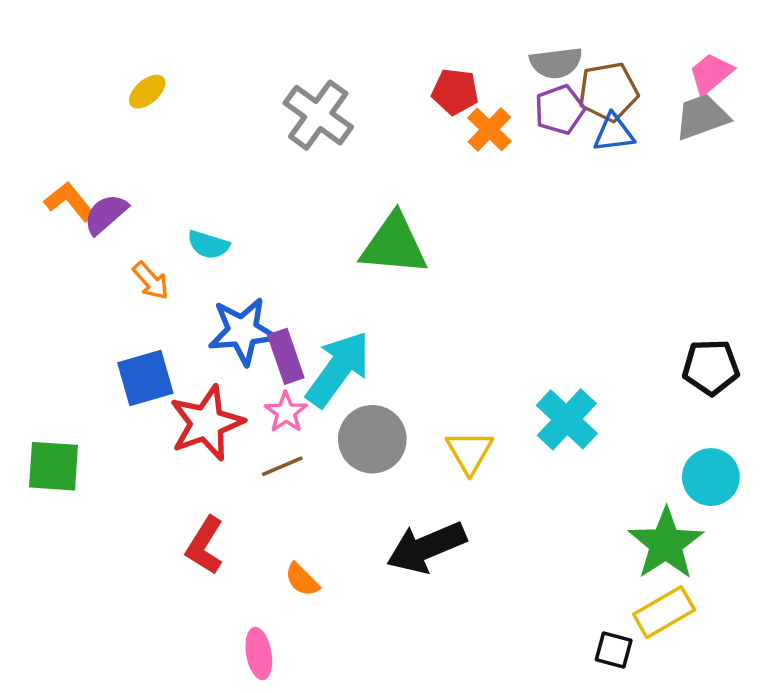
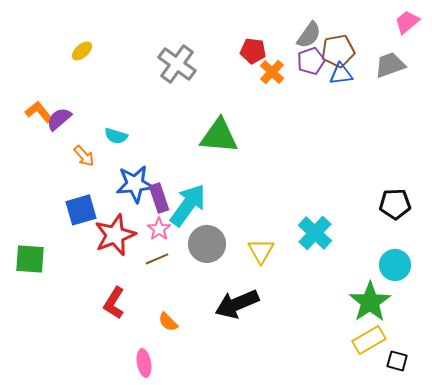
gray semicircle: (556, 63) -> (309, 35), turned -48
pink trapezoid: (711, 74) -> (407, 22), moved
black square: (614, 650) -> (397, 361), moved

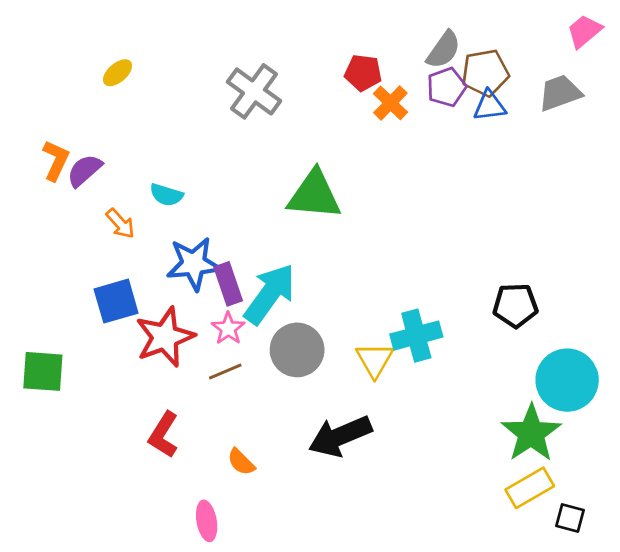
orange L-shape: (39, 112) -> (56, 160), turned 64
black pentagon: (395, 204) -> (515, 305), moved
cyan cross: (315, 233) -> (416, 336), moved, turned 32
cyan circle: (395, 265) -> (567, 380), size x1.4

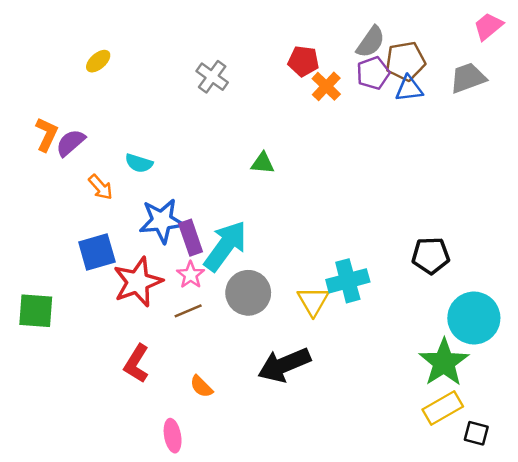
gray cross: (254, 91) -> (212, 77), size x0.7
green triangle: (314, 195) -> (263, 163), size x0.5

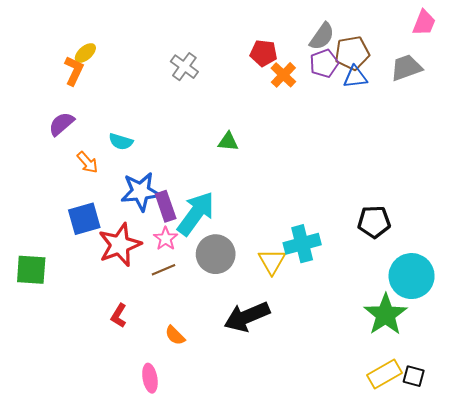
pink trapezoid: (488, 26) -> (424, 23), turned 152
orange L-shape: (47, 134) -> (74, 71), moved
red L-shape: (137, 364) -> (119, 316), size x0.7
yellow rectangle: (443, 408) -> (384, 374), moved

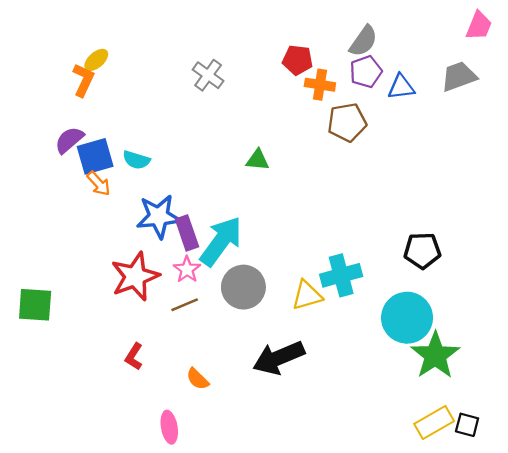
brown pentagon: (352, 53) -> (347, 122), moved
orange cross: (283, 75) -> (320, 85), turned -35
blue square: (84, 219) -> (95, 156), moved
yellow triangle: (272, 261) -> (307, 295), turned 44
cyan circle: (412, 276) -> (407, 318), moved

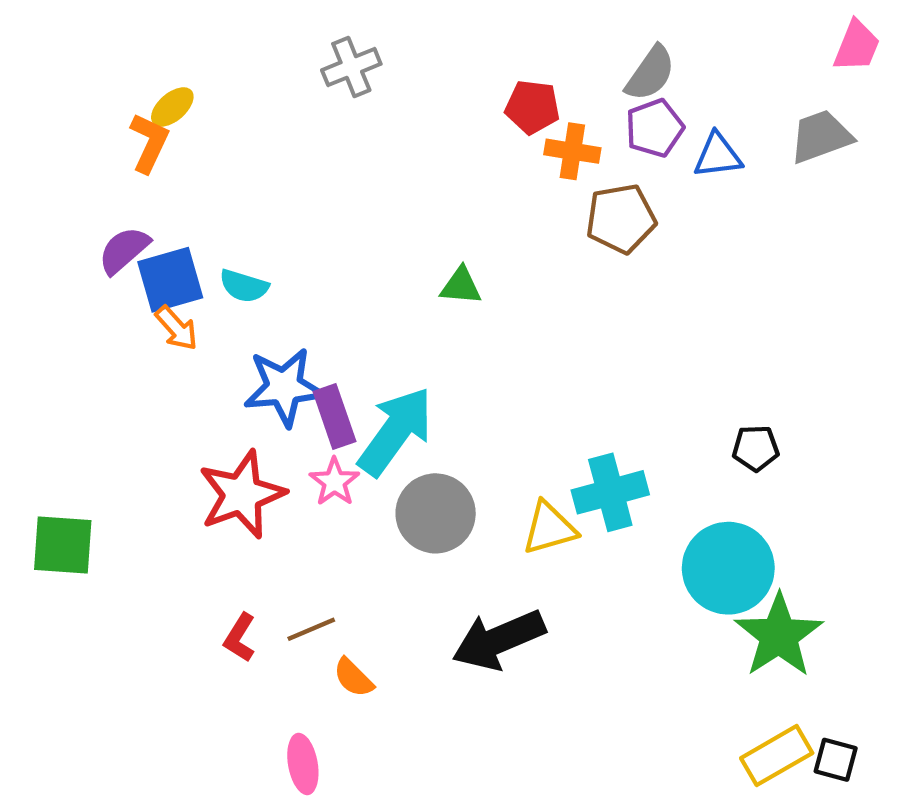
gray cross: (208, 75) -> (351, 67), moved, turned 32
black pentagon: (422, 251) -> (756, 448), size x0.7
brown line: (185, 305) -> (311, 629), moved

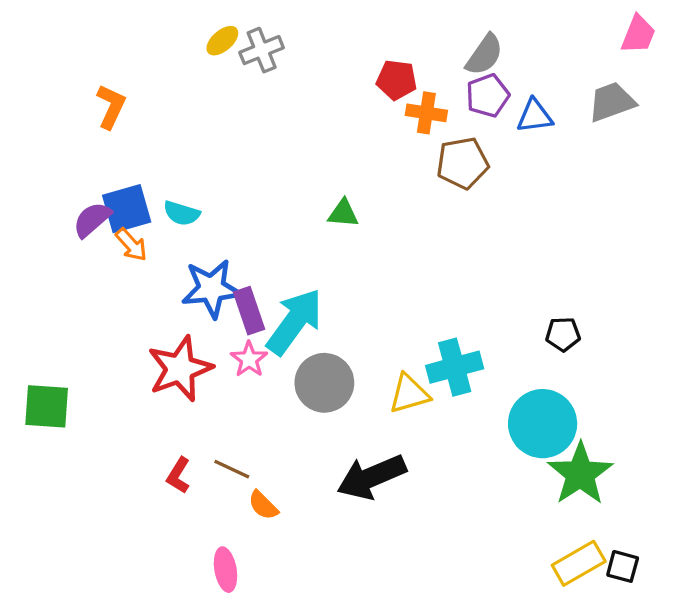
yellow ellipse: (172, 107) -> (222, 41), moved
purple semicircle: (124, 250) -> (92, 220), moved
brown line: (311, 629) -> (232, 469), turned 48

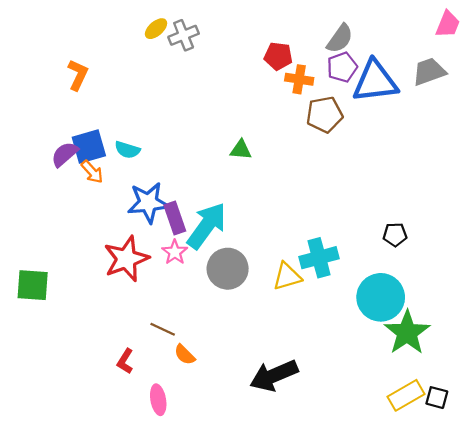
blue triangle: (535, 116) -> (375, 81), size x1.8
red L-shape: (178, 475) -> (125, 361), moved
black arrow: (371, 477) -> (274, 376), moved

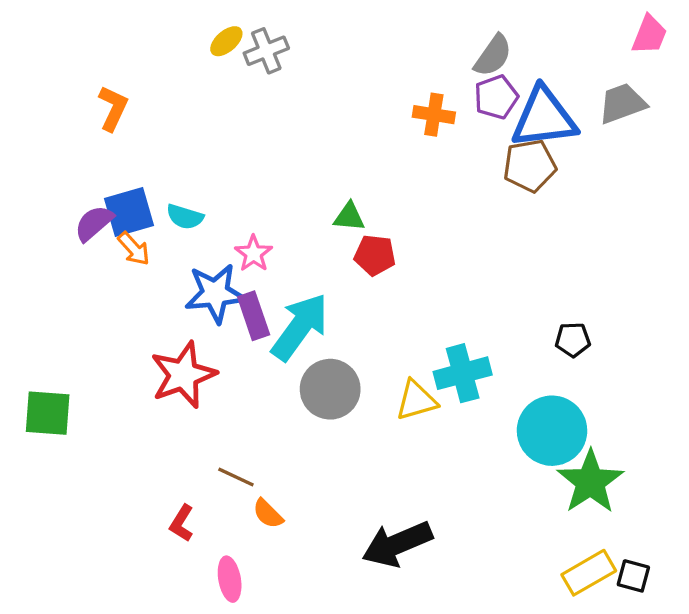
red pentagon: (278, 56) -> (375, 255), moved
brown pentagon: (324, 115) -> (530, 166), moved
pink star: (175, 252) -> (254, 253), moved

